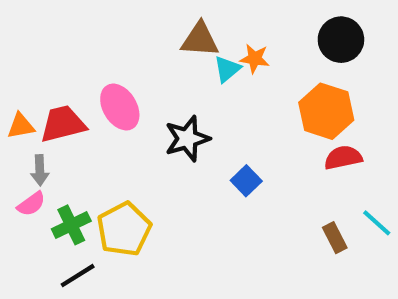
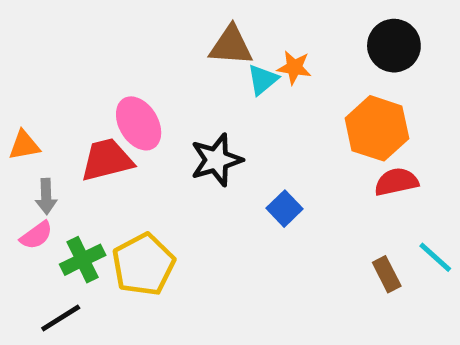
red trapezoid: (63, 124) -> (107, 160), moved
black line: (78, 276) -> (61, 318), moved

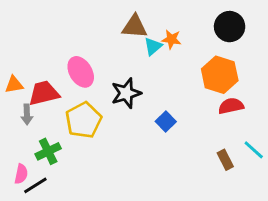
red trapezoid: (107, 160) -> (44, 93), moved
pink semicircle: (36, 235) -> (21, 174), moved, turned -42
yellow pentagon: (143, 265) -> (84, 120), moved

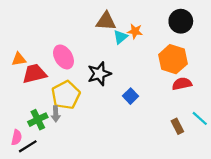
orange triangle: (14, 85) -> (19, 59), moved
gray arrow: (27, 114) -> (56, 114), moved

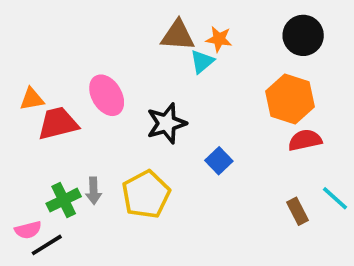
orange star: (135, 31) -> (219, 39), moved
yellow pentagon: (66, 95) -> (146, 194), moved
pink semicircle: (17, 137) -> (28, 230), turned 64

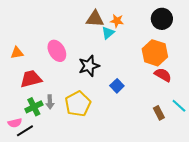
red trapezoid: (58, 123) -> (31, 79), moved
red semicircle: (305, 140) -> (163, 75), turned 42

